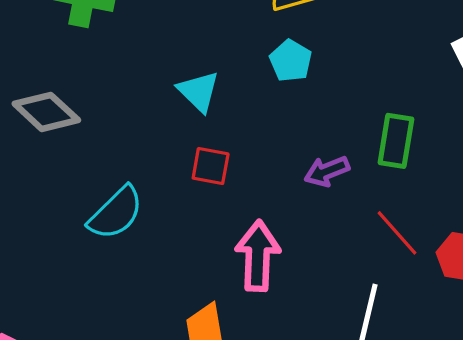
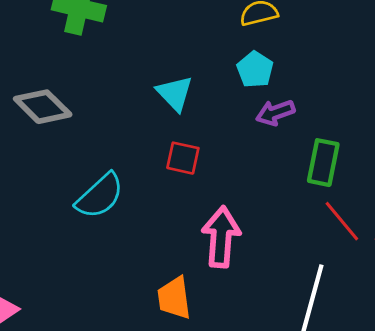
green rectangle: (396, 141) -> (323, 163), moved
purple arrow: (327, 171) -> (275, 113), moved

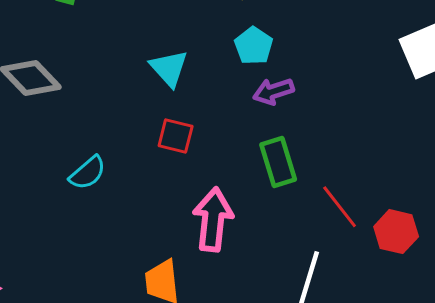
green rectangle: (323, 163) -> (278, 162), moved, turned -30
cyan semicircle: (100, 196) -> (88, 173), size x0.7

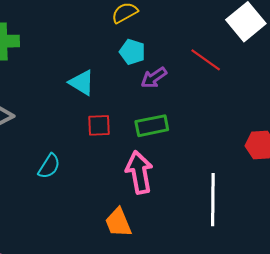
green rectangle: (278, 162) -> (152, 126), moved, turned -68
red line: (340, 207) -> (206, 60), moved

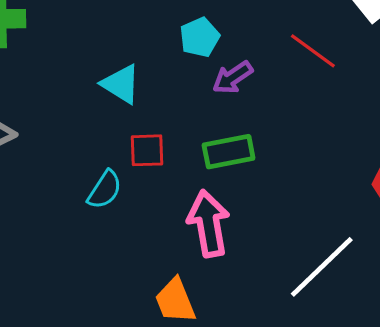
cyan pentagon: (132, 52) -> (200, 37), turned 30
cyan semicircle: (49, 166) -> (105, 190), moved
white line: (213, 200) -> (322, 267), turned 45

